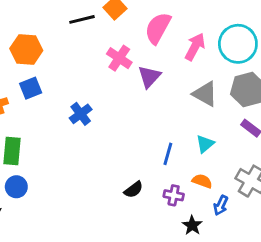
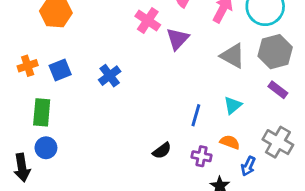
blue square: (31, 88) -> (60, 70), moved

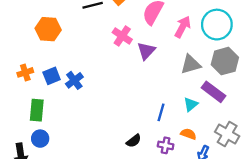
gray triangle: (233, 56) -> (191, 64), turned -45
blue cross: (110, 76) -> (74, 80), moved
purple rectangle: (278, 90) -> (213, 92), moved, size x1.5

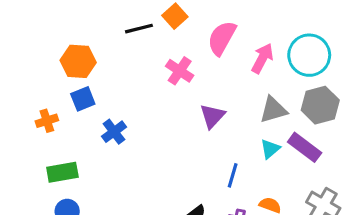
purple triangle: (146, 51) -> (212, 116), moved
blue square: (52, 76) -> (83, 99), moved
cyan triangle: (191, 104) -> (270, 149), moved
green rectangle: (37, 110) -> (62, 172), turned 75

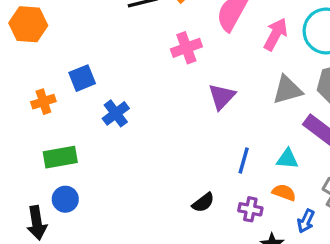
orange hexagon: (78, 61) -> (28, 24), moved
pink cross: (180, 71) -> (186, 48), turned 36
cyan triangle: (270, 149) -> (287, 159), moved, turned 45

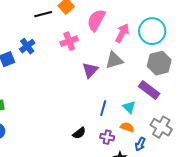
gray triangle: (287, 90) -> (114, 60), moved
blue cross: (116, 113) -> (27, 46), moved
cyan triangle: (287, 159) -> (129, 107), turned 40

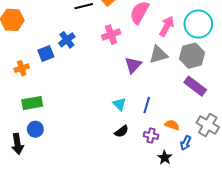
gray hexagon: (159, 63) -> (192, 56), moved
cyan triangle: (129, 107) -> (119, 104), moved

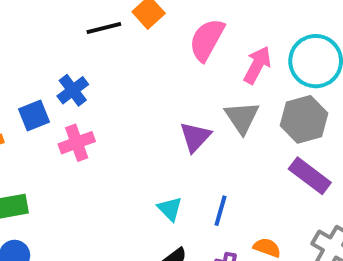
pink cross: (111, 35) -> (77, 143), moved
gray triangle: (158, 55) -> (242, 117), turned -48

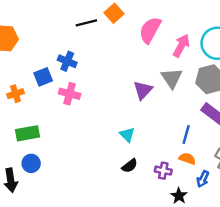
blue cross: (73, 90) -> (67, 61), turned -30
pink cross: (77, 143) -> (70, 94), turned 35
blue line: (220, 211) -> (186, 135), moved

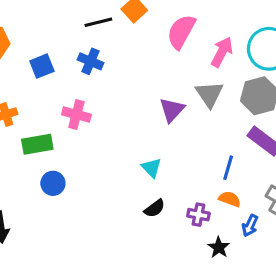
blue cross: (67, 61) -> (90, 61), moved
blue square: (43, 77) -> (42, 66), moved
green rectangle: (27, 133) -> (37, 144), moved
blue circle: (31, 163) -> (53, 183), moved

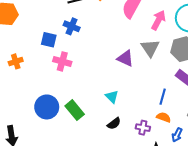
blue square: (42, 66) -> (49, 40), moved, turned 35
purple triangle: (172, 110) -> (125, 58), turned -48
green rectangle: (37, 144) -> (75, 110), moved, turned 60
blue circle: (53, 183) -> (47, 107), size x1.5

